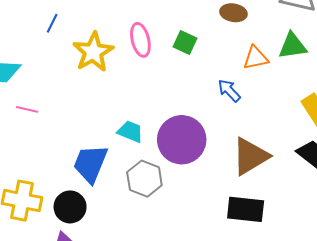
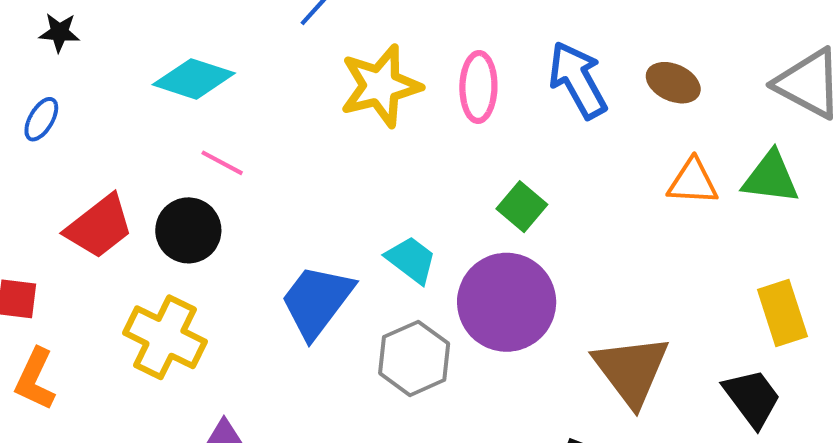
green square: (185, 42) -> (522, 207), moved
blue arrow: (229, 91) -> (578, 80), moved, size x1.5
brown triangle: (250, 156) -> (631, 370), turned -51
black circle: (70, 207) -> (188, 230), moved

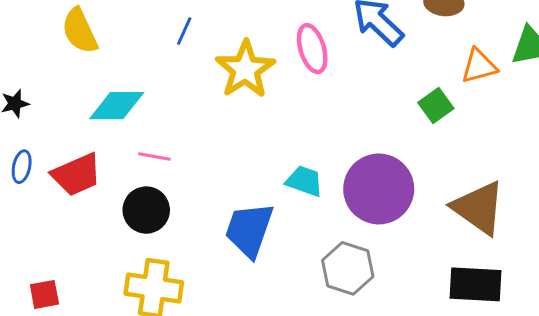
green square: (522, 207) -> (436, 105), moved, turned 32
red trapezoid: (99, 227) -> (77, 175), moved, turned 32
gray hexagon: (414, 358) -> (348, 268), moved

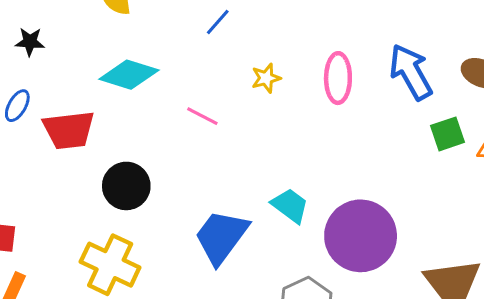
yellow star: (245, 69) -> (266, 78), size x0.5
green square: (436, 105) -> (448, 134), moved
pink line: (154, 157) -> (202, 116), moved

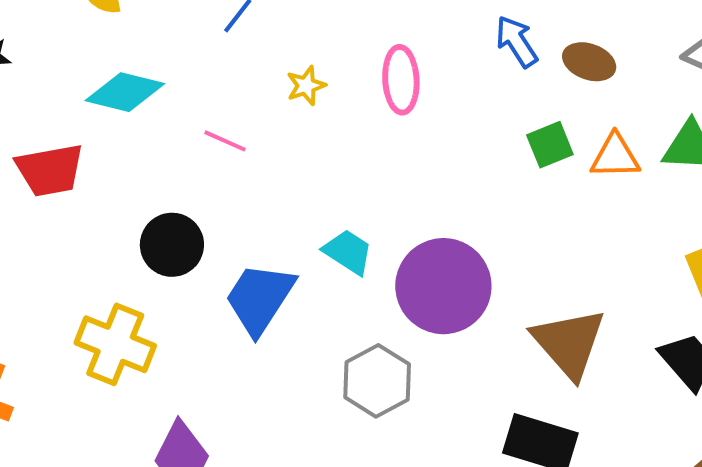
blue arrow: (411, 72) -> (517, 41), moved, size x0.7
black circle: (126, 186) -> (172, 245), moved

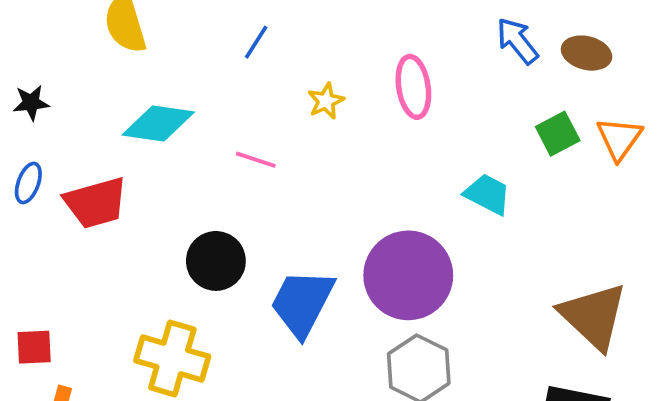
orange triangle: (615, 156) -> (619, 138), turned -48
cyan trapezoid: (348, 252) -> (487, 194), moved
purple circle: (443, 286) -> (408, 275), moved

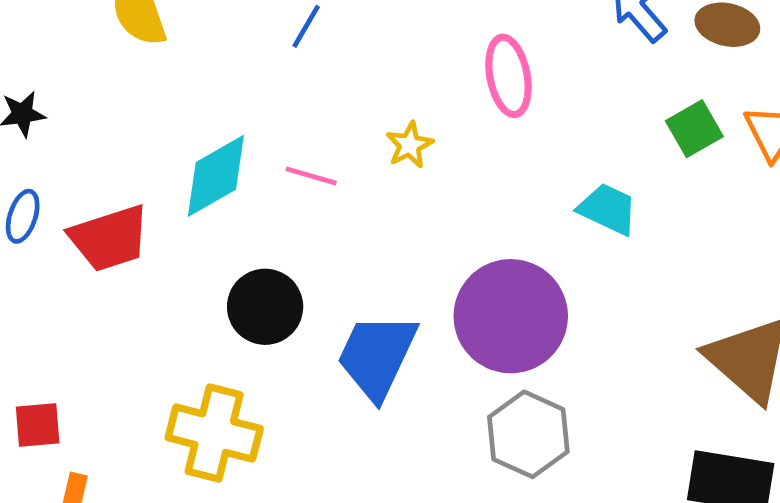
yellow star: (326, 101) -> (410, 145), moved
cyan diamond: (158, 124) -> (216, 176), moved, turned -36

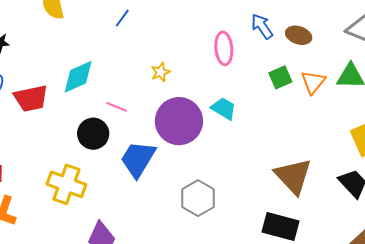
pink ellipse: (508, 76) -> (224, 48), moved
pink line: (311, 176) -> (117, 107), moved
cyan trapezoid: (608, 209) -> (224, 108), moved
purple circle: (511, 316) -> (179, 121), moved

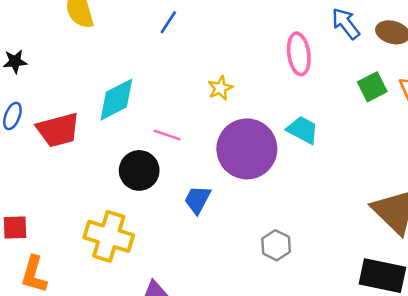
blue trapezoid: (138, 159) -> (197, 200), size x0.6
gray hexagon: (198, 198) -> (276, 245), size x0.7

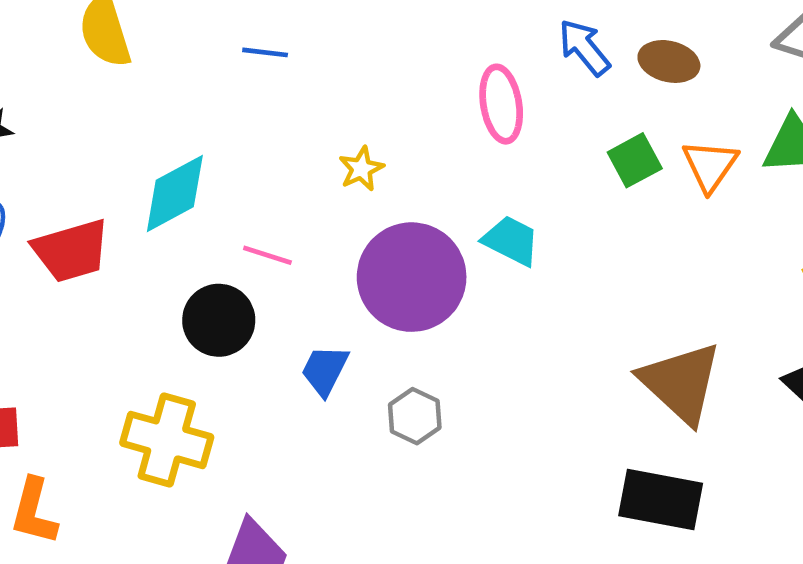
blue line: (168, 22) -> (265, 52), turned 65
gray hexagon: (276, 245) -> (415, 416), moved

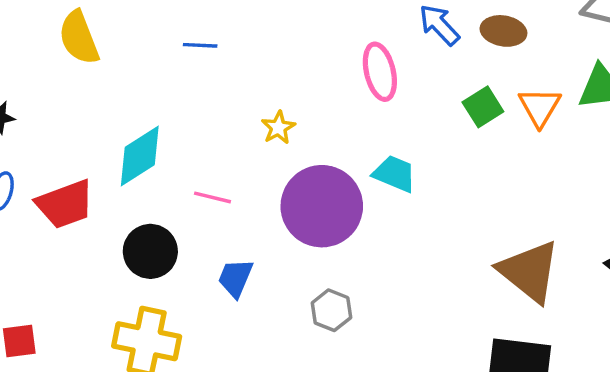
black circle: (219, 320) -> (150, 251), moved
blue trapezoid: (325, 370) -> (235, 278), moved

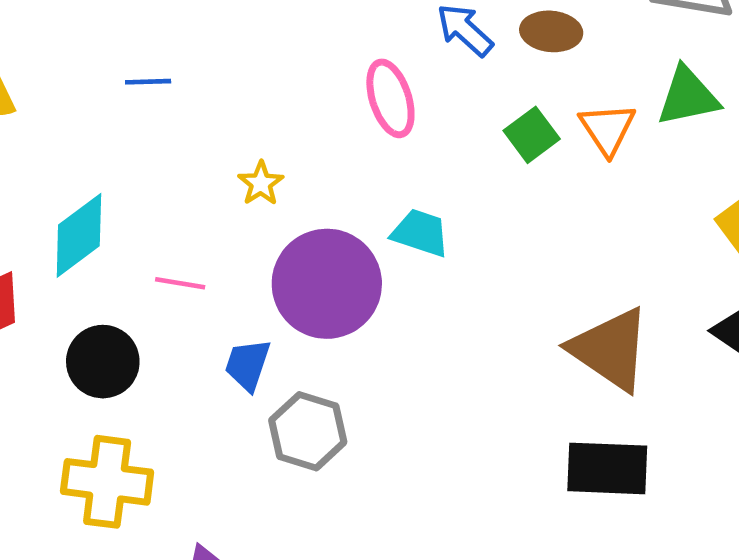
blue trapezoid: (235, 278) -> (248, 365), moved
gray hexagon: (331, 310) -> (308, 431), moved, size x1.4

